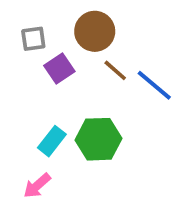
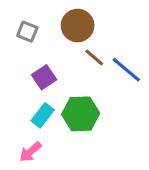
gray square: (33, 39) -> (27, 32), turned 30
purple square: (59, 69) -> (44, 77), moved

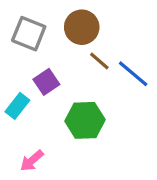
gray square: (27, 32) -> (29, 34), size x1.5
cyan rectangle: (43, 115) -> (17, 106), moved

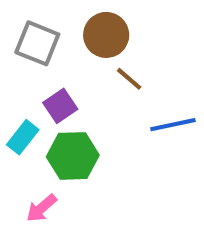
blue line: (133, 74) -> (173, 125), moved, turned -52
green hexagon: (85, 120) -> (73, 156), moved

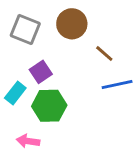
brown line: (129, 79) -> (104, 53), moved
pink arrow: (41, 208) -> (28, 141), turned 50

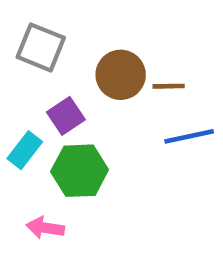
brown circle: (72, 24) -> (121, 75), moved
brown line: (104, 53) -> (169, 86), turned -42

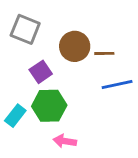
cyan rectangle: (25, 150) -> (15, 116), moved
pink arrow: (45, 228) -> (65, 141), moved

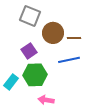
gray square: (25, 29) -> (30, 16), moved
blue line: (117, 85) -> (69, 60), moved

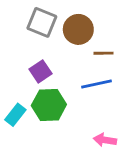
brown circle: (53, 33) -> (78, 29), moved
pink arrow: (46, 100) -> (105, 140), moved

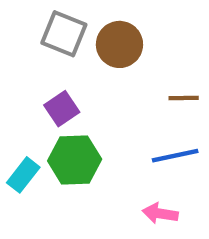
brown line: (103, 53) -> (184, 98), moved
blue line: (96, 84) -> (175, 156), moved

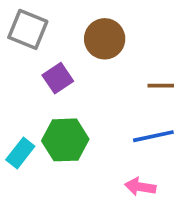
gray square: (64, 34) -> (28, 29), moved
purple square: (62, 109) -> (58, 78), moved

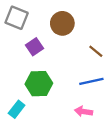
brown line: (161, 86) -> (96, 51), turned 40
cyan rectangle: (20, 153) -> (17, 109), moved

